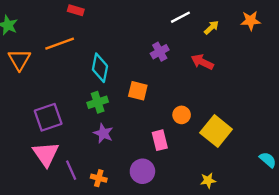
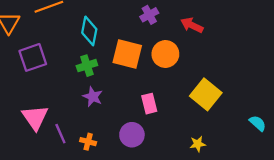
orange square: (138, 91) -> (127, 54), size x1.5
orange circle: (182, 115) -> (165, 54), moved, size x1.5
purple square: (48, 117) -> (33, 57), moved

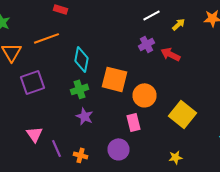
purple cross: (149, 15) -> (146, 44), moved
orange circle: (165, 54) -> (144, 95), moved
pink triangle: (35, 117) -> (34, 134), size x0.7

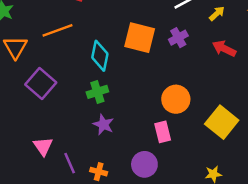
red arrow: (170, 54) -> (224, 49), moved
orange square: (114, 79) -> (140, 38), moved
purple square: (32, 82) -> (41, 84), turned -30

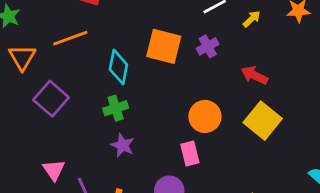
red arrow: (224, 49) -> (254, 75), moved
yellow square: (222, 122) -> (263, 121), moved

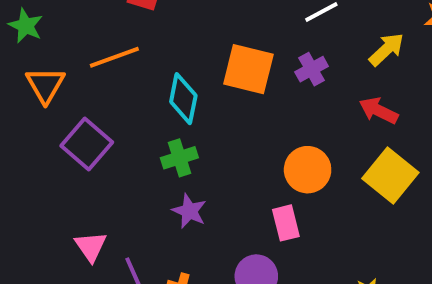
yellow arrow: (252, 19) -> (386, 49), moved, size x1.4

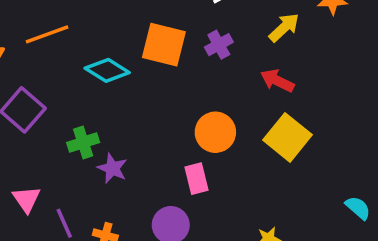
cyan diamond: (183, 99) -> (107, 70), turned -69
green cross: (179, 158) -> (83, 143), moved

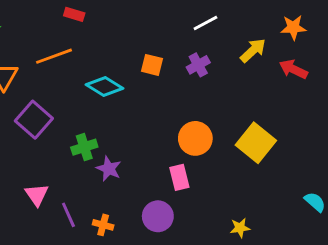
orange square: (164, 45) -> (152, 65), size x0.6
red arrow: (277, 81) -> (293, 69), moved

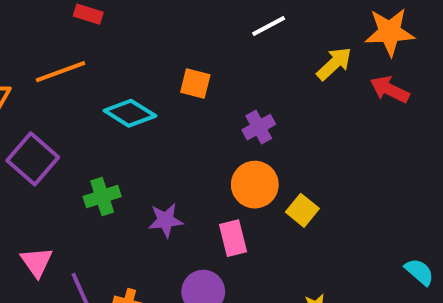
orange star: (293, 27) -> (390, 32), size x1.4
purple cross: (198, 65) -> (259, 127), moved
yellow square: (256, 143) -> (302, 210), moved, size x0.6
purple star: (109, 169) -> (166, 220), moved, turned -30

